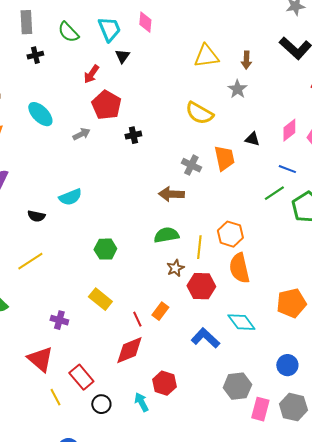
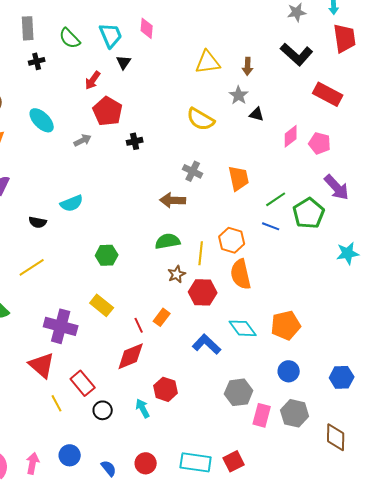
black triangle: (252, 139) -> (257, 114), moved
orange trapezoid: (224, 158) -> (239, 178), moved
blue line: (287, 169) -> (271, 226), moved
orange pentagon: (291, 303) -> (286, 325), moved
purple cross: (59, 320) -> (61, 326), size x1.8

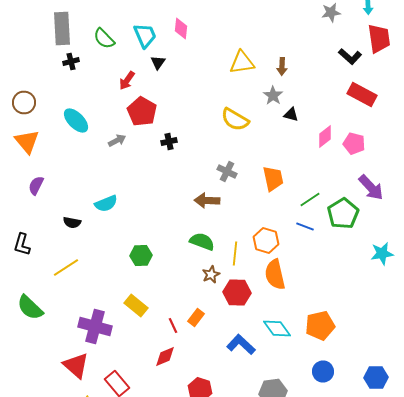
gray rectangle: (28, 28) -> (62, 28), size x1.4
black L-shape: (297, 54) -> (350, 56), moved, size x0.7
green semicircle: (168, 241) -> (202, 242), turned 30
red diamond: (131, 356) -> (165, 356), size x0.7

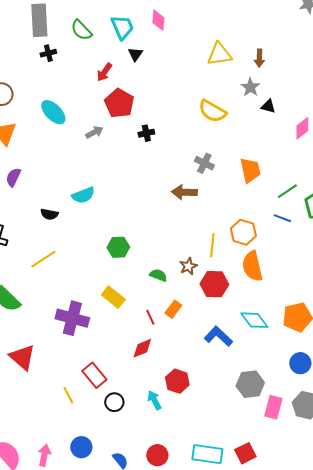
green semicircle: (202, 242) -> (158, 275), moved, size x0.7
red triangle: (76, 366) -> (22, 357), moved

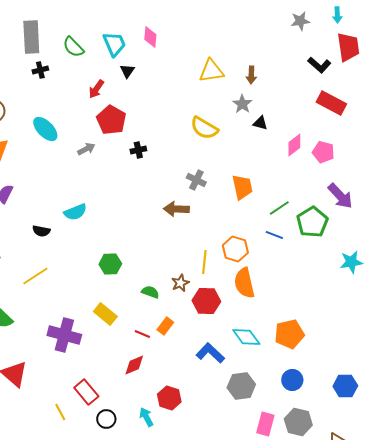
red line: (150, 317) -> (142, 334), turned -42
gray hexagon: (250, 384) -> (241, 386), moved

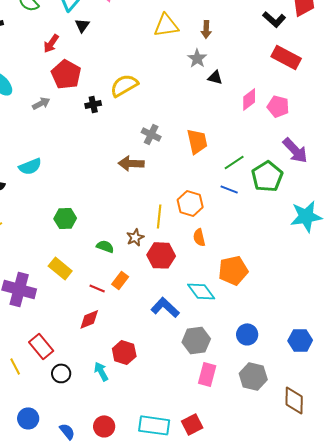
yellow semicircle: (204, 128) -> (124, 85), moved, turned 120
cyan star: (351, 262) -> (306, 216), size x1.4
orange semicircle: (244, 283) -> (199, 237), size x0.6
orange pentagon: (289, 334) -> (233, 270), moved
pink rectangle: (265, 424) -> (207, 374), moved

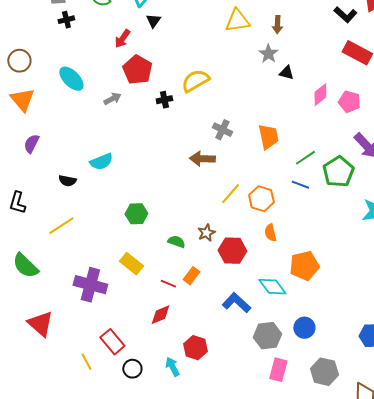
yellow line: (159, 216) -> (230, 194), moved, turned 35
blue circle: (247, 334) -> (304, 328), moved

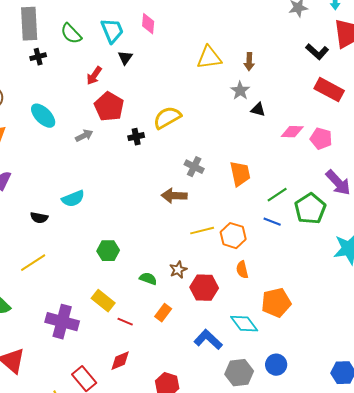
pink diamond: (320, 95) -> (292, 132), turned 40
yellow line: (230, 194) -> (202, 231), turned 35
red line: (168, 284) -> (125, 322), moved
red diamond: (160, 315) -> (120, 361), moved

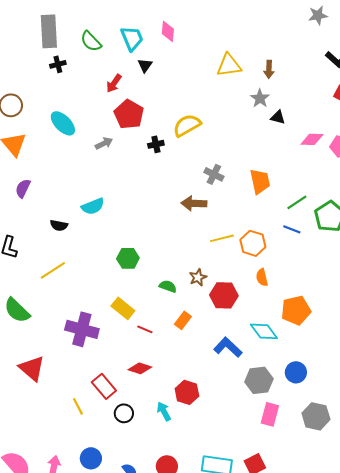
red diamond: (120, 361) -> (140, 368), turned 40

